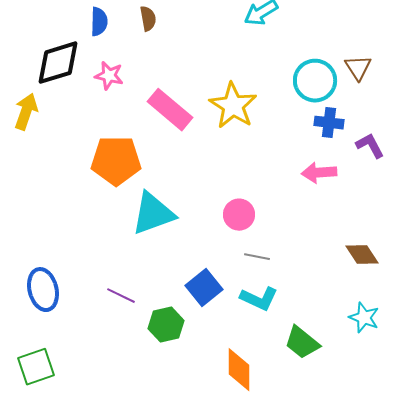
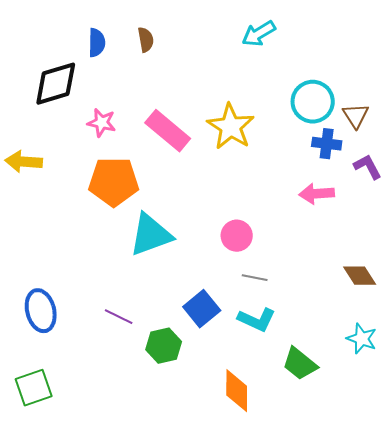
brown triangle: (358, 68) -> (356, 116), moved
pink star: (109, 76) -> (102, 123), moved
yellow arrow: (26, 112) -> (24, 162), moved, turned -105

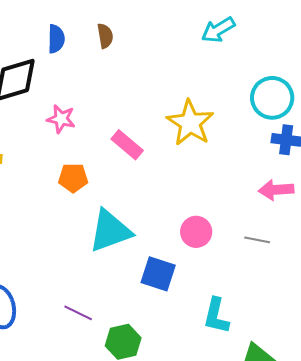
pink rectangle: (168, 131) -> (127, 145), moved, size x0.7
orange pentagon: (114, 182) -> (73, 178), size x0.6
gray line: (255, 278) -> (257, 240), moved
blue square: (202, 309) -> (158, 274), moved, turned -33
cyan L-shape: (257, 320) -> (216, 316), turned 78

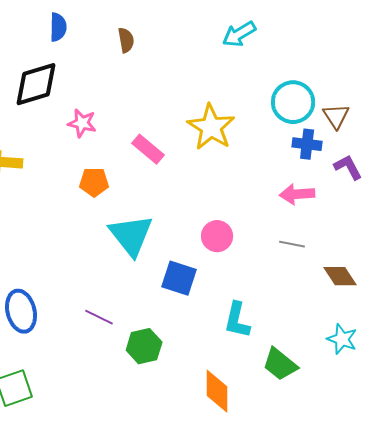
blue semicircle: (56, 39) -> (58, 27), moved
cyan triangle: (110, 231) -> (131, 235), turned -48
gray line: (257, 240) -> (292, 244), moved

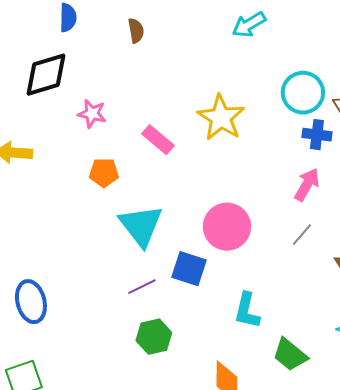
pink arrow: (297, 194) -> (307, 185), turned 124
pink circle: (217, 236) -> (227, 227), size x1.5
gray line: (292, 244) -> (302, 235), turned -60
purple line: (99, 317) -> (142, 287), moved, turned -52

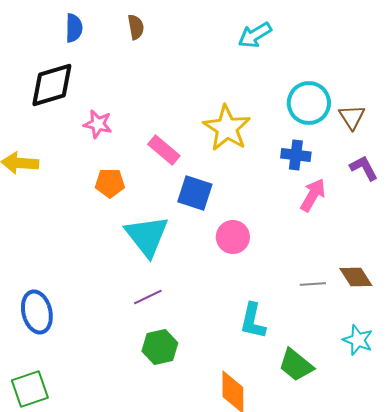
brown semicircle: (136, 31) -> (136, 27), moved
blue cross: (317, 135) -> (296, 155), moved
pink circle: (227, 227) -> (233, 237), size x0.7
gray line: (302, 235) -> (313, 284), moved, turned 45
blue square: (189, 269) -> (195, 193), moved

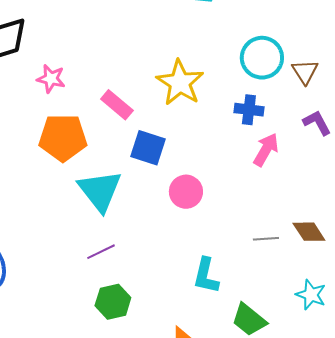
orange pentagon: (110, 183) -> (63, 138), size x1.6

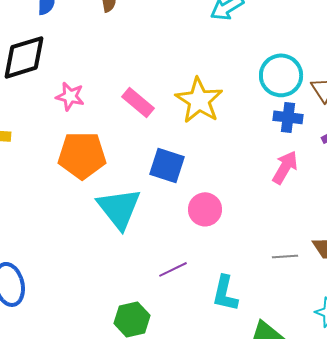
pink rectangle: (117, 105) -> (138, 102), moved
blue cross: (249, 110) -> (288, 117), moved
purple line: (101, 252) -> (173, 269), moved

